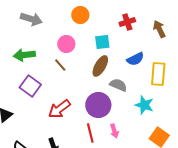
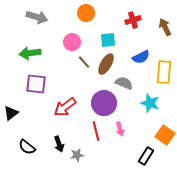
brown line: (60, 65) -> (84, 62), moved
purple square: (30, 86) -> (36, 84), turned -30

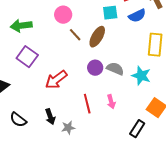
cyan square: (108, 40) -> (110, 13), moved
blue semicircle: (141, 57) -> (137, 16), moved
gray semicircle: (124, 83) -> (115, 69), moved
purple square: (36, 84) -> (27, 57), turned 30
purple circle: (104, 103) -> (95, 68), moved, size x0.6

